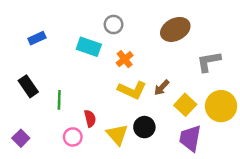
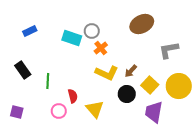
gray circle: (114, 25) -> (92, 31), moved
black circle: (144, 127) -> (127, 94), moved
purple square: (21, 138) -> (17, 112), turned -32

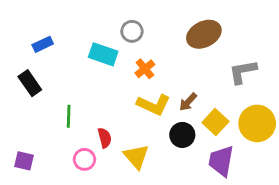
gray circle: (92, 31) -> (132, 31), moved
black rectangle: (23, 70) -> (30, 83), moved

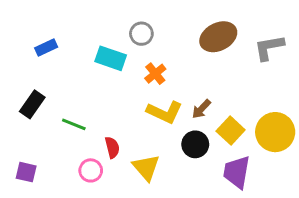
gray L-shape: (243, 72) -> (269, 48), moved
black rectangle: (30, 83) -> (32, 104), moved, turned 70
green line: (69, 116) -> (74, 124), turned -70

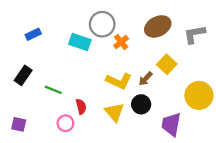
gray circle: (141, 34) -> (102, 24), size x1.5
orange cross: (155, 74) -> (121, 42), moved
yellow square: (231, 131) -> (167, 64), moved
yellow triangle: (146, 167) -> (114, 112), moved

